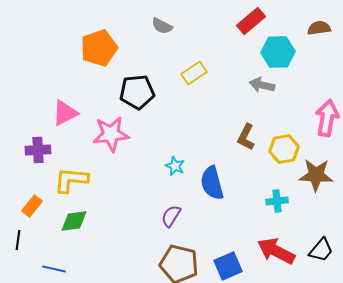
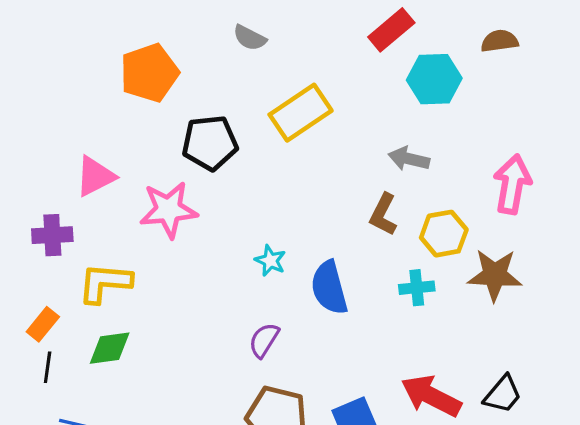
yellow rectangle: (194, 73) -> (301, 113), size x1.5
gray arrow: (262, 85) -> (409, 159), moved
cyan cross: (277, 201) -> (417, 288), moved
black line: (18, 240) -> (48, 367), moved

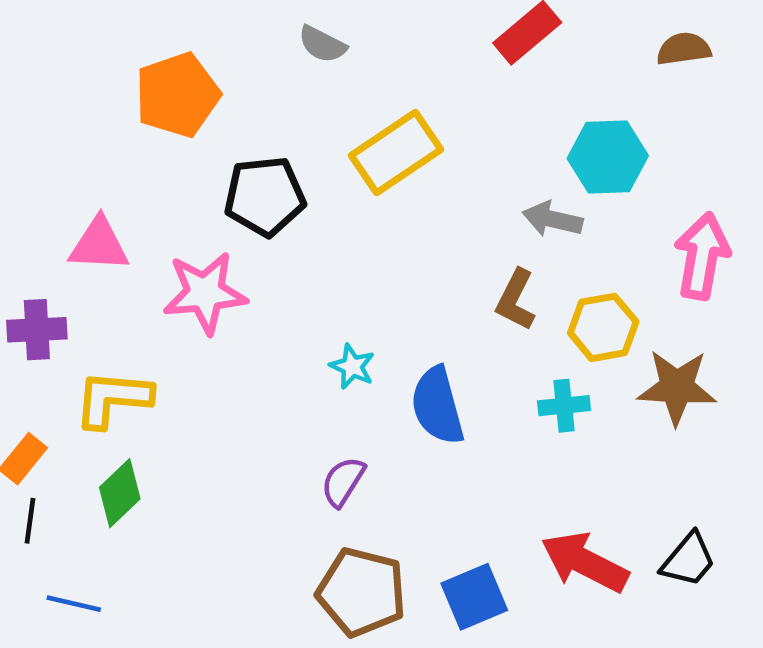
cyan hexagon: (434, 79) -> (608, 157), moved
pink triangle: (95, 176) -> (99, 245), turned 30
green diamond: (110, 348) -> (120, 493), turned -36

